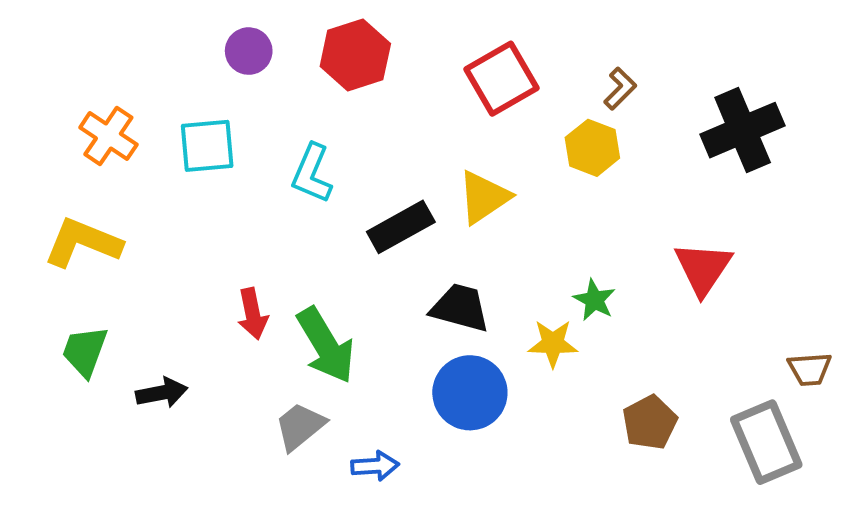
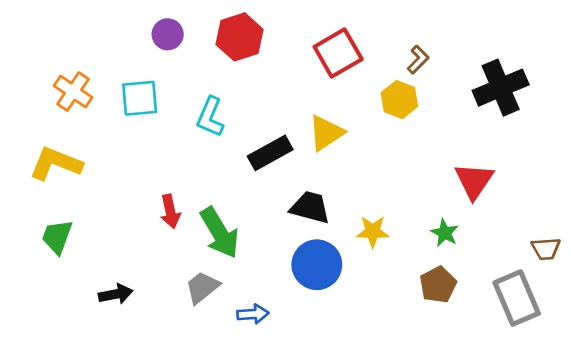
green star: (594, 300) -> (445, 233), moved
black arrow: (162, 393) -> (116, 294), moved

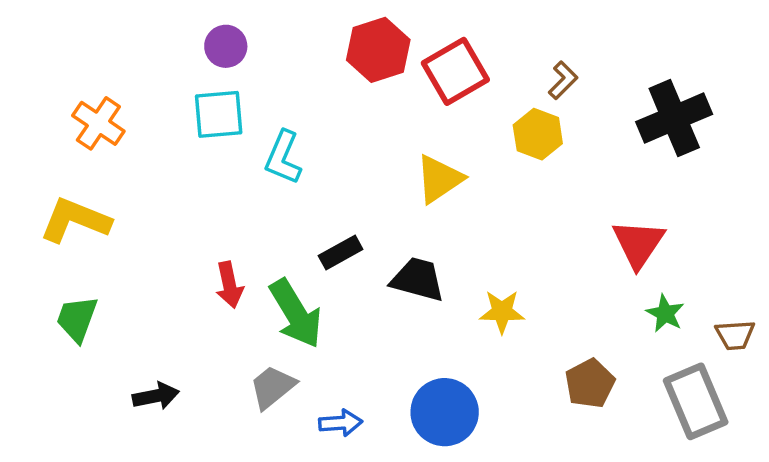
red hexagon: (240, 37) -> (378, 50), moved
cyan square: (140, 98) -> (219, 114), moved
black rectangle: (270, 153) -> (341, 253), moved, size x0.7
green star: (445, 233) -> (665, 314), moved
blue circle: (317, 265) -> (445, 412), moved

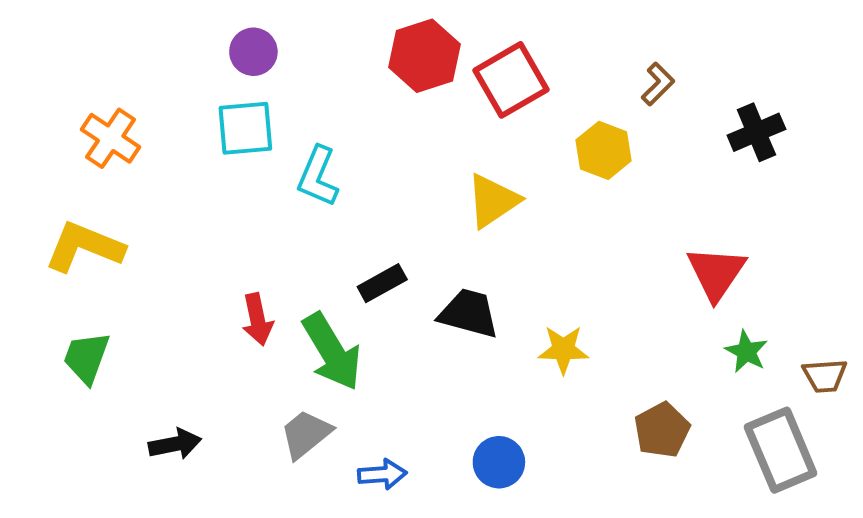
brown L-shape: (563, 80) -> (658, 84), moved
black cross: (674, 118) -> (756, 132), size x0.7
blue circle: (445, 412) -> (499, 462), size x0.7

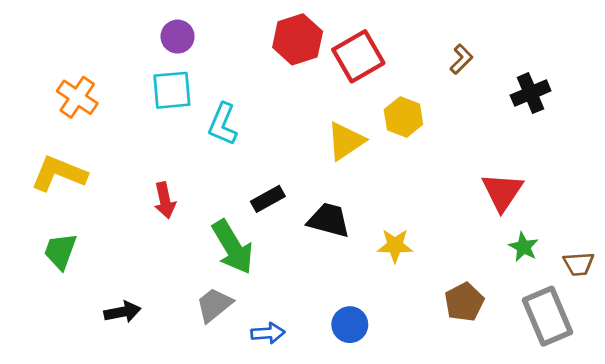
yellow hexagon: (604, 150) -> (403, 117), moved
red arrow: (257, 319) -> (165, 200), moved

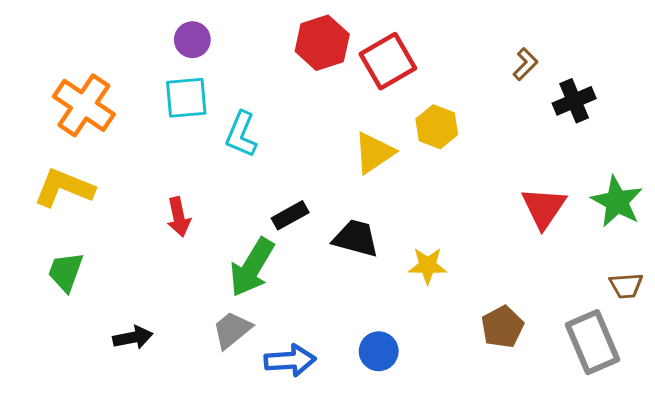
brown L-shape: (461, 59) -> (525, 64), moved
orange cross: (77, 97) -> (84, 105), size x1.4
green arrow: (233, 247) -> (252, 267), turned 62
green star: (523, 247) -> (617, 202), moved, size x1.6
blue arrow: (268, 333) -> (290, 360), size x1.4

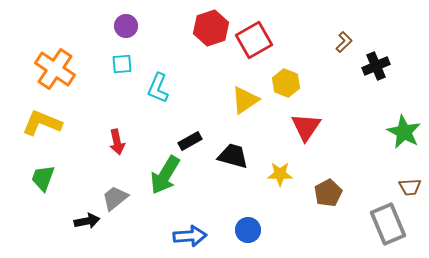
cyan square: (186, 98) -> (122, 64), size x0.7
red triangle: (544, 208) -> (306, 127), moved
brown pentagon: (502, 327) -> (328, 193), moved
gray trapezoid: (232, 330) -> (115, 198), moved

